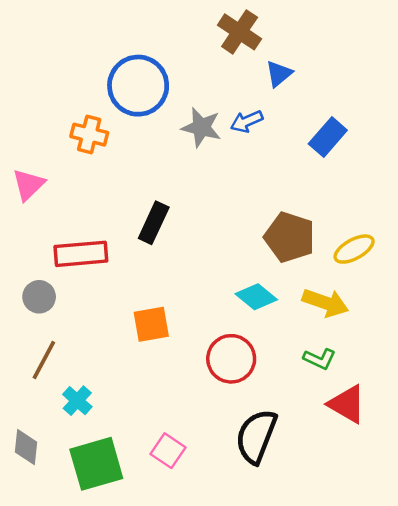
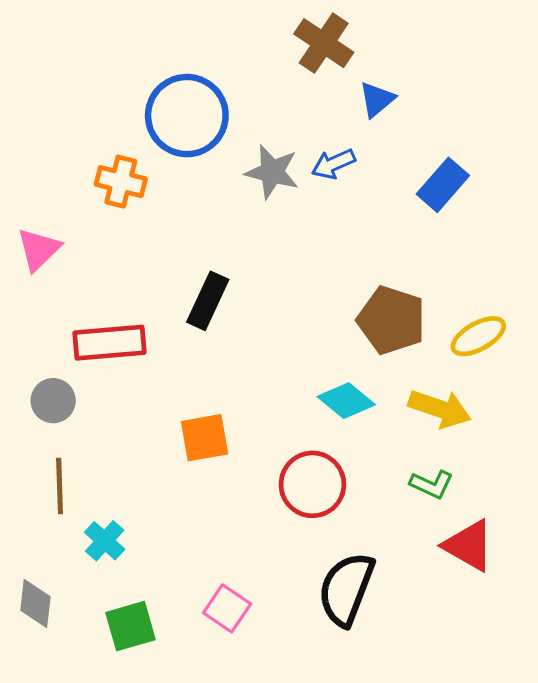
brown line: (44, 360) -> (60, 486), turned -30
green square: (96, 464) -> (130, 626), size x0.7

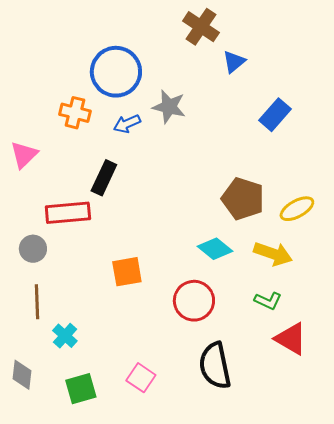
blue arrow: (333, 164) -> (127, 124), moved
black rectangle: (208, 301) -> (104, 178), moved
black semicircle: (346, 589) -> (215, 366), turned -33

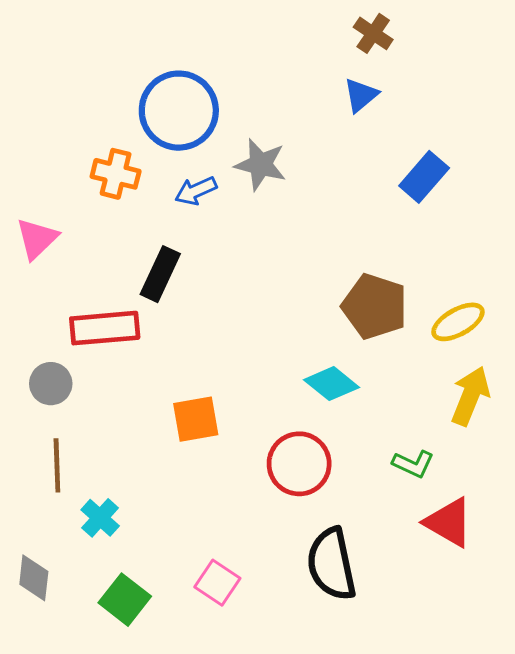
brown cross: (201, 27) -> (373, 33), moved, size x0.7
yellow arrow: (273, 254) -> (470, 396), moved, turned -87
green square: (81, 389) -> (125, 600), turned -36

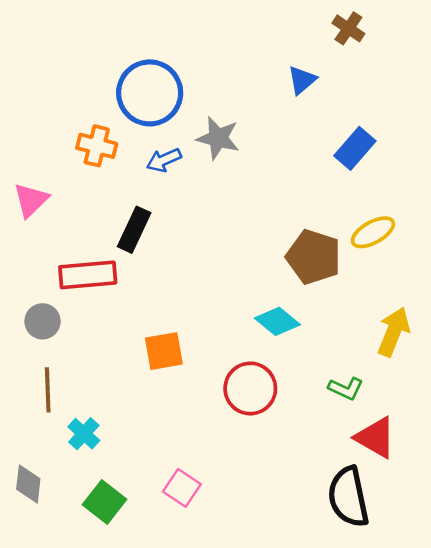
brown cross: (373, 33) -> (348, 28), moved
yellow ellipse: (458, 322) -> (373, 232), moved
black semicircle: (331, 564) -> (348, 497), moved

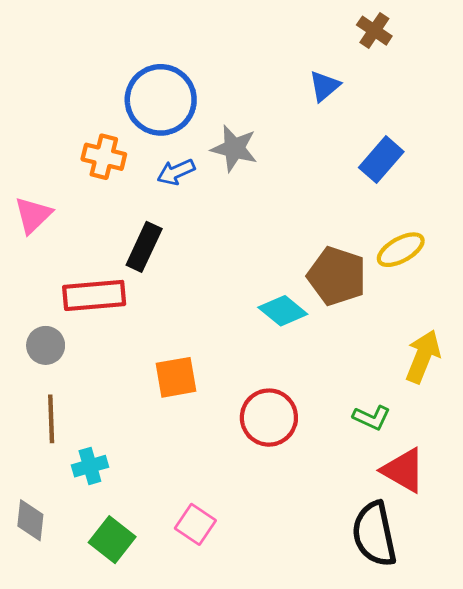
cyan diamond: (277, 321) -> (283, 311), moved
cyan cross: (84, 434) -> (90, 466), turned 32

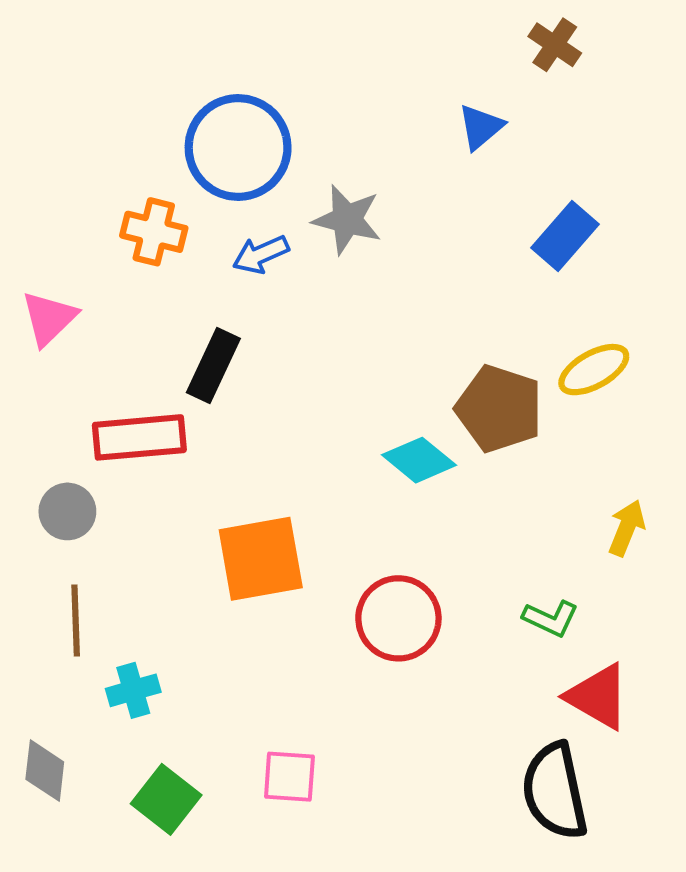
yellow arrow: (423, 357) -> (627, 528), size x0.7
orange square: (176, 377) -> (261, 559), size x1.4
pink square: (195, 524) -> (289, 777), turned -30

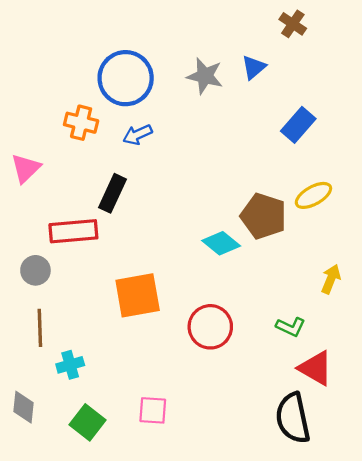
gray star: (347, 219) -> (205, 76), moved

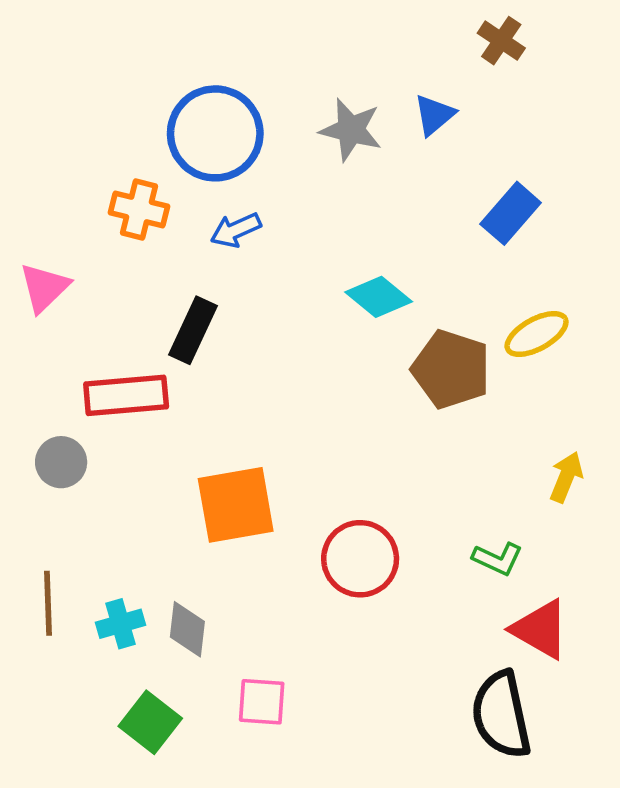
cyan diamond: (221, 243) -> (379, 297), moved
brown line: (40, 328) -> (48, 603), moved
gray diamond: (24, 407) -> (187, 629), moved

